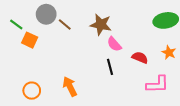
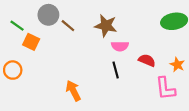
pink semicircle: (114, 44) -> (120, 46), turned -49
orange star: (169, 52) -> (177, 65), moved
pink L-shape: (157, 84) -> (165, 88), turned 85
orange circle: (32, 91) -> (13, 70), moved

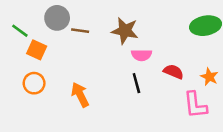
brown line: (68, 26) -> (80, 31), turned -32
orange circle: (13, 70) -> (34, 83), moved
orange arrow: (73, 91) -> (80, 95), moved

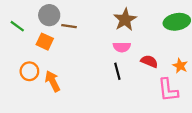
brown star: (125, 31) -> (125, 20), moved, turned 30
orange square: (37, 50) -> (45, 42), moved
orange arrow: (80, 95) -> (53, 81), moved

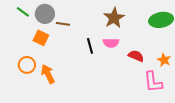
green line: (17, 26) -> (23, 12), moved
black line: (117, 71) -> (90, 46), moved

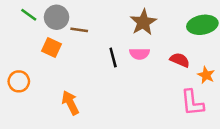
red semicircle: (136, 56) -> (180, 60), moved
orange circle: (27, 65) -> (19, 81), moved
orange arrow: (48, 74) -> (70, 103), moved

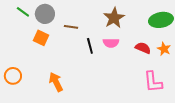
brown line: (79, 30) -> (71, 27), moved
orange star: (206, 75) -> (164, 49), moved
orange circle: (19, 81) -> (13, 76), moved

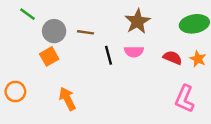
gray circle: (45, 14) -> (54, 31), moved
orange square: (41, 38) -> (49, 56), moved, turned 35
pink L-shape: (153, 82) -> (185, 99), turned 30

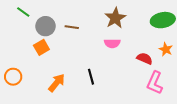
black line: (108, 55) -> (91, 77), moved
red semicircle: (173, 58) -> (145, 58), moved
orange arrow: (67, 99) -> (57, 83), turned 66

